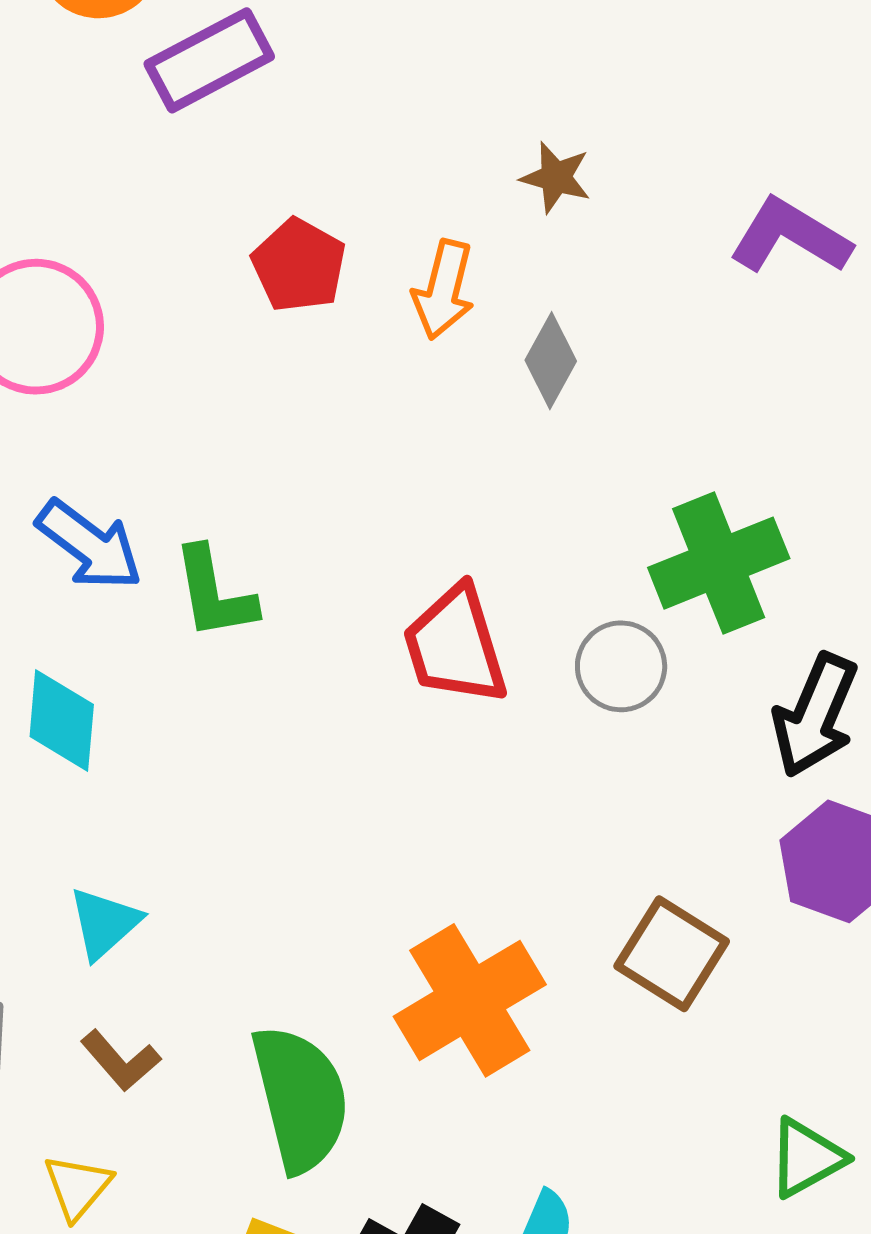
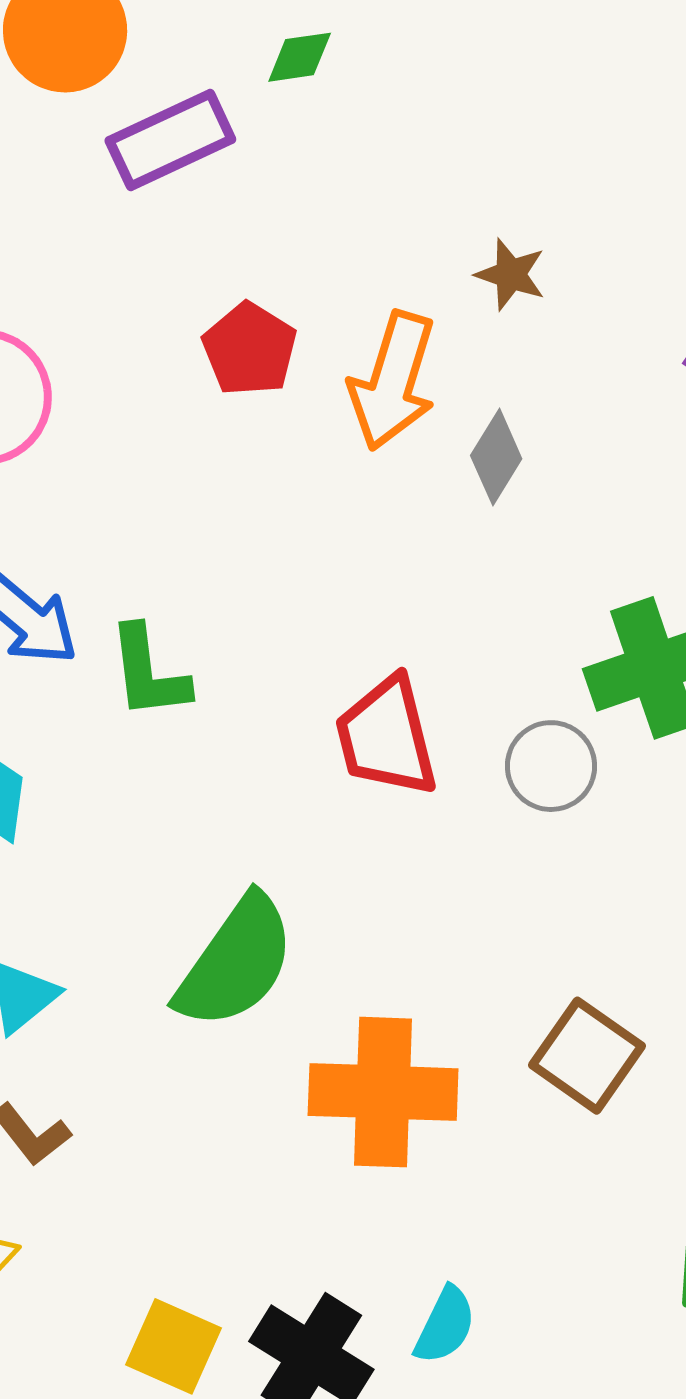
orange arrow: (444, 290) -> (393, 381), size x1.4
orange cross: (470, 1000) -> (383, 1092), turned 30
green semicircle: (300, 1099) -> (236, 962), moved, turned 46

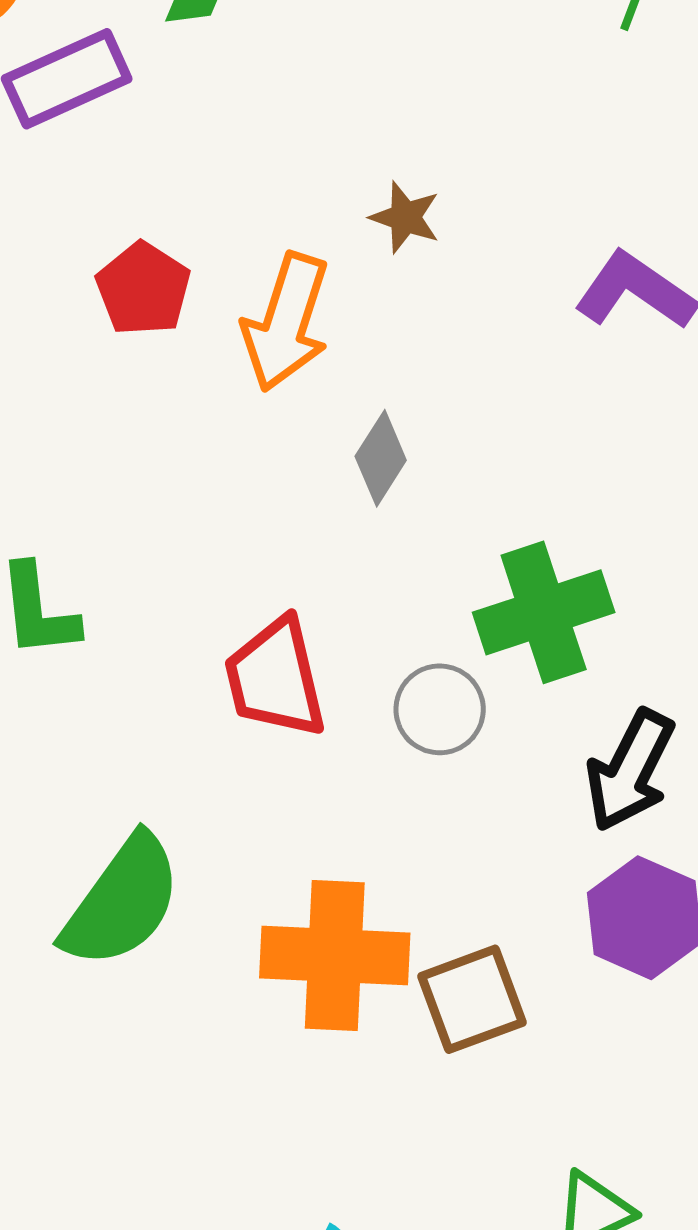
gray diamond: (496, 457) -> (381, 458), moved
brown square: (587, 1056) -> (472, 999), turned 34
orange cross: (383, 1092) -> (335, 956), moved

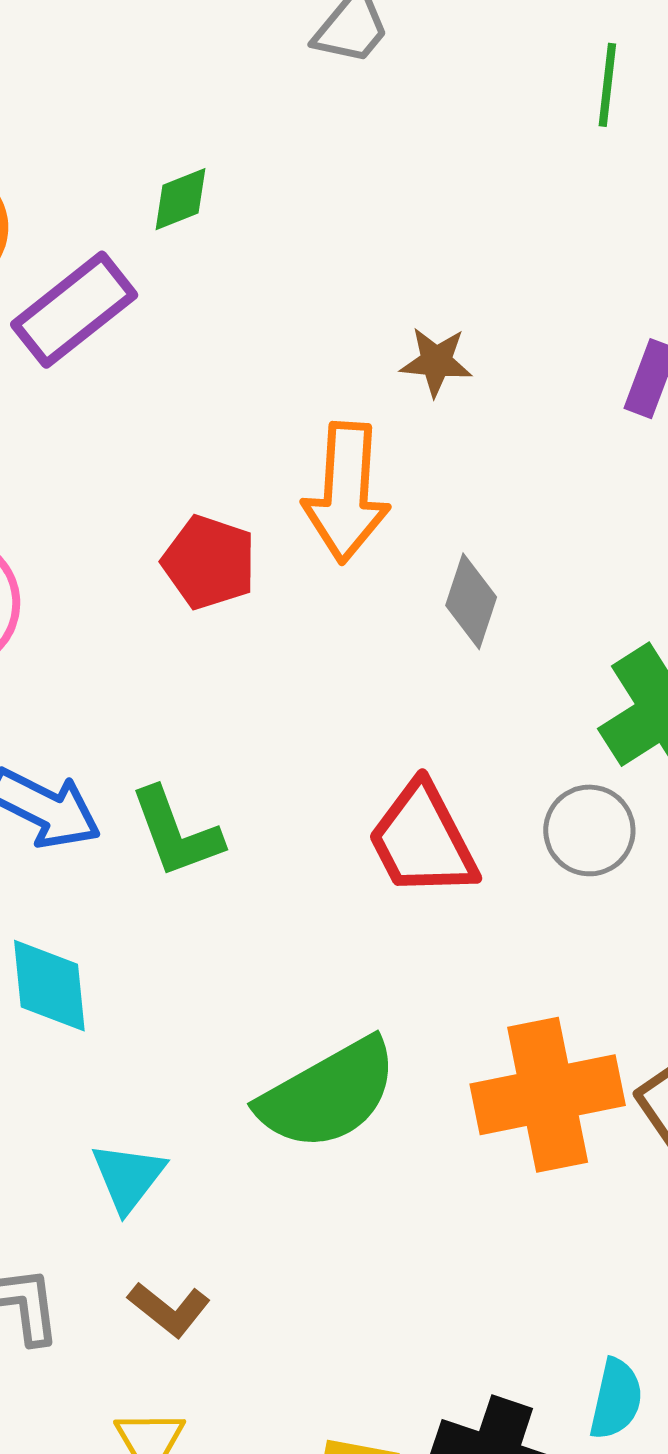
red pentagon: (143, 289) -> (209, 562), moved
green semicircle: (122, 902) -> (328, 1094), turned 39

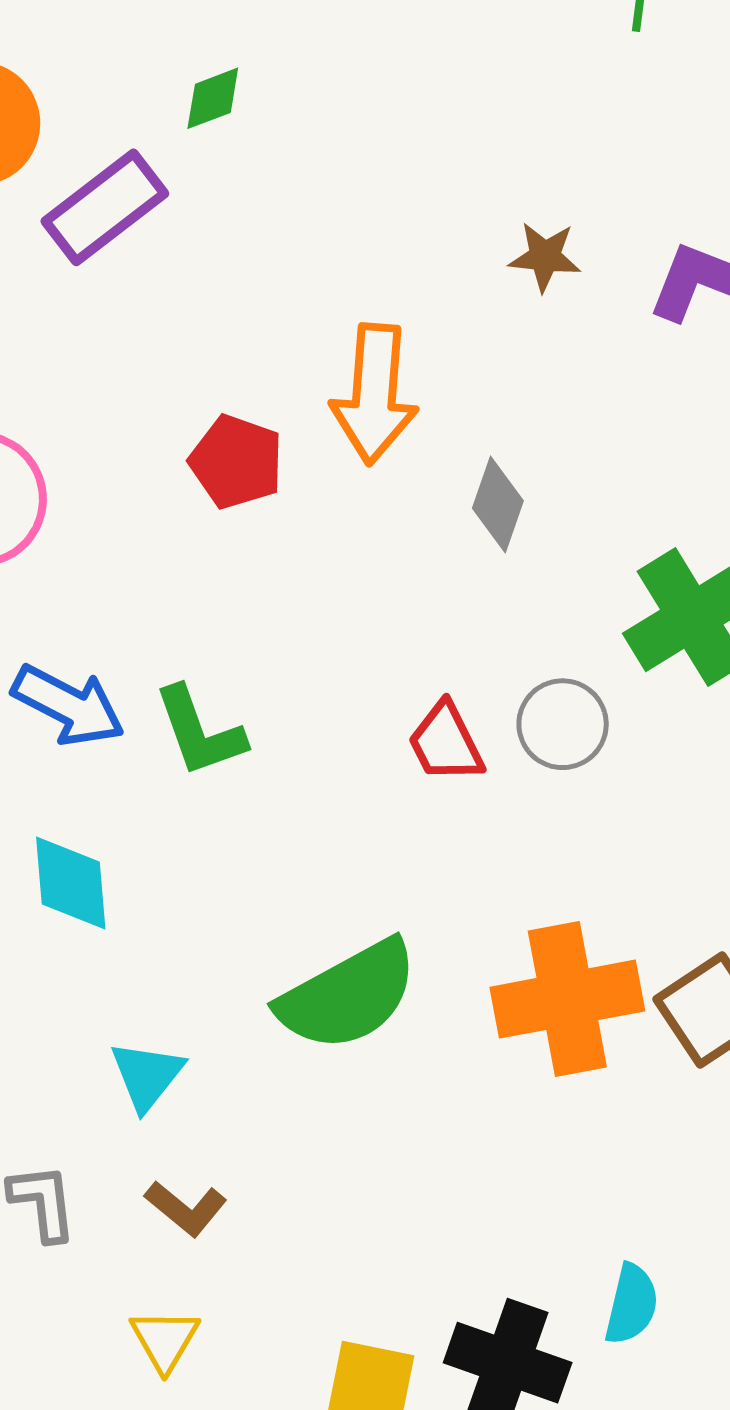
brown star: (436, 362) -> (545, 257), moved
gray circle: (589, 830) -> (563, 724), moved
red trapezoid: (422, 840) -> (446, 743), size x0.7

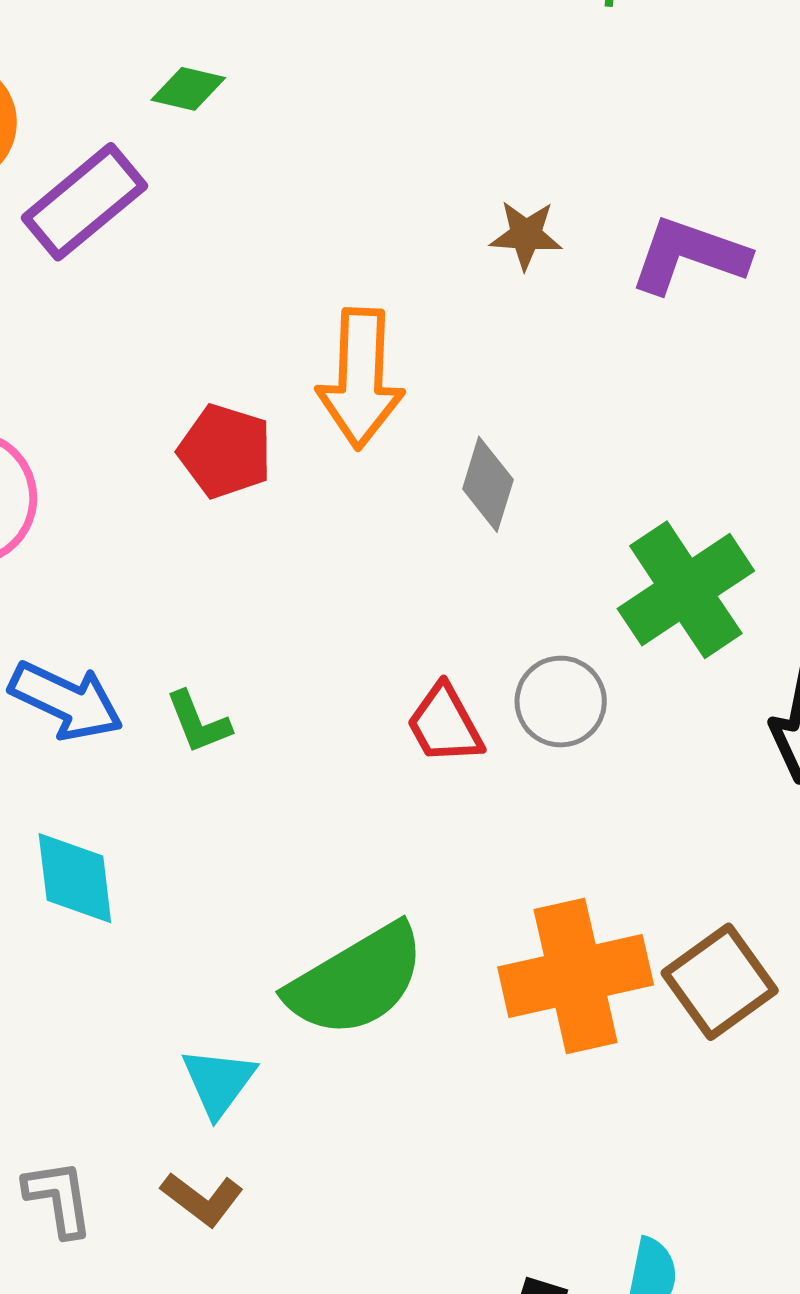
green diamond: (213, 98) -> (188, 89), turned 36
green L-shape: (200, 732) -> (198, 722), size x0.7
cyan triangle: (147, 1075) -> (219, 1082), moved

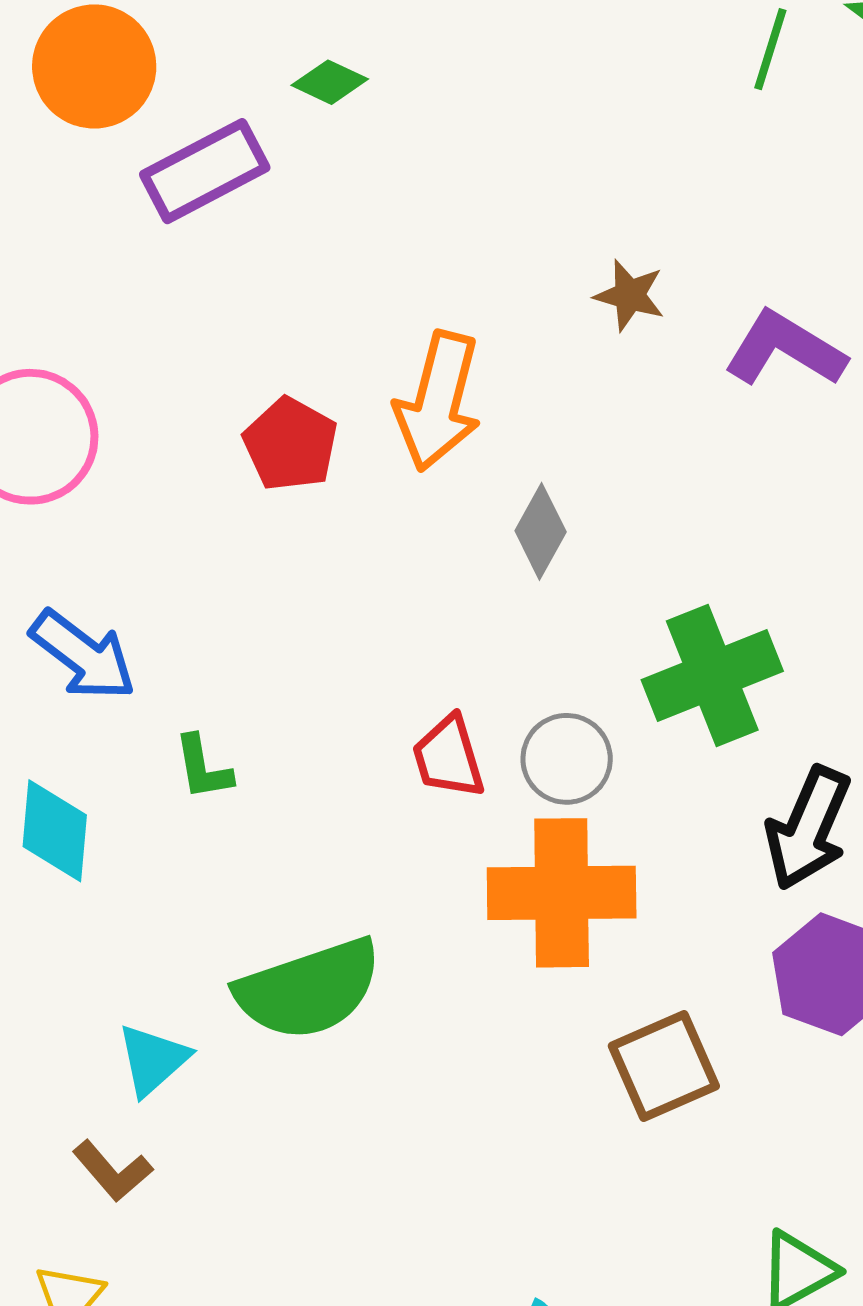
green L-shape: (198, 722) -> (203, 768), moved
orange cross: (576, 976) -> (562, 893), moved

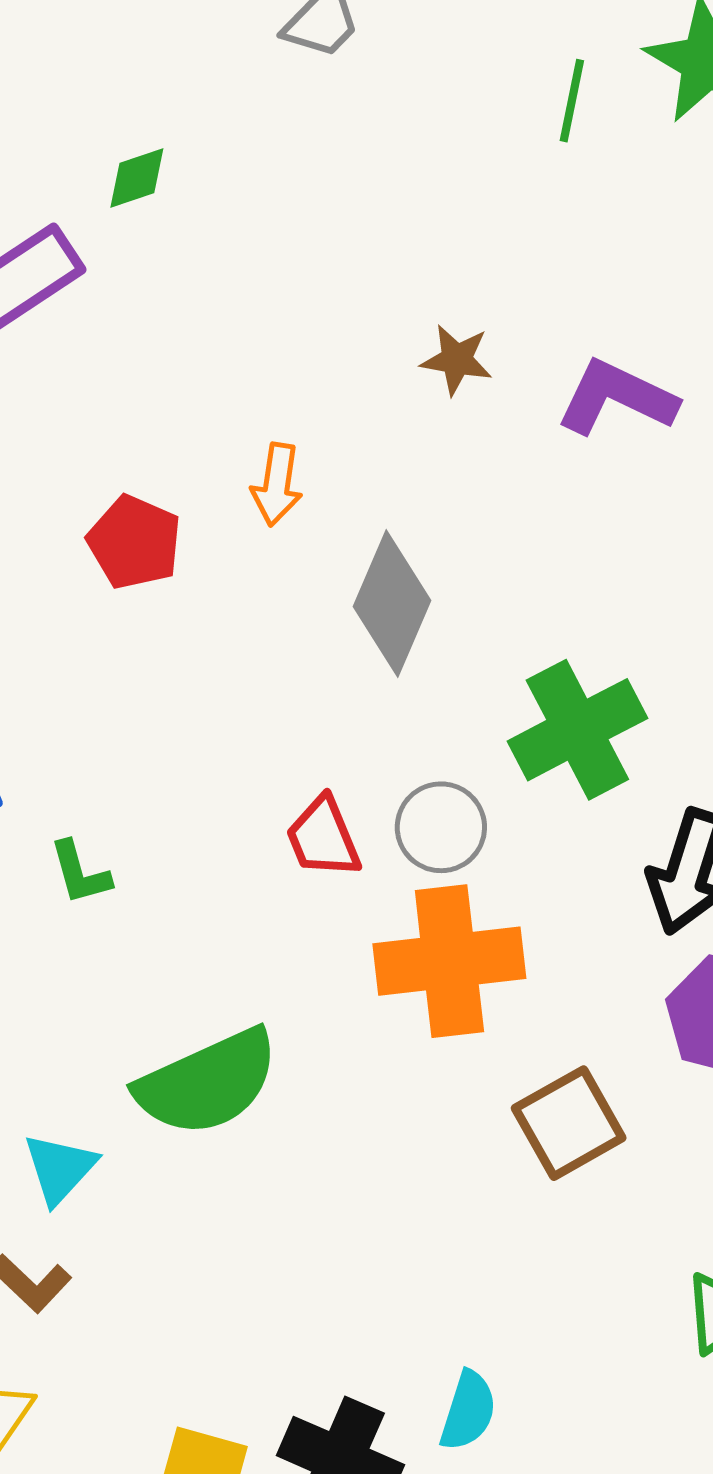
green diamond: (330, 82) -> (137, 178), turned -38
orange arrow: (438, 401) -> (277, 484), size x0.6
gray diamond: (541, 531) -> (392, 603), size x1.5

